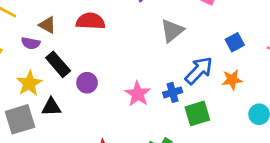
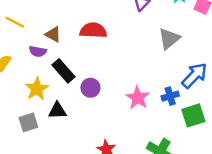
gray square: (20, 119) -> (28, 122), size x0.7

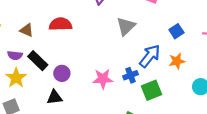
purple semicircle: (38, 51) -> (15, 55), moved
pink star: (138, 98) -> (103, 79), turned -30
black triangle: (57, 111) -> (55, 97), moved

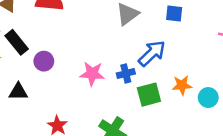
blue square: (176, 31) -> (174, 13), moved, turned 32
orange star: (177, 61) -> (182, 85), moved
black triangle: (55, 97) -> (18, 92), moved

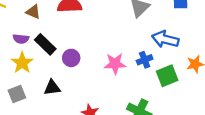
blue arrow: (152, 53) -> (165, 39), turned -115

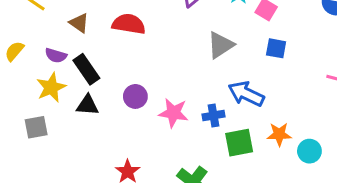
purple circle: (71, 58) -> (135, 96), moved
black triangle: (52, 88) -> (87, 105), moved

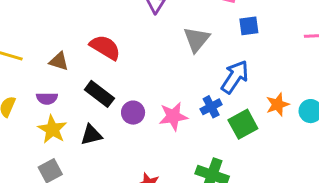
red semicircle: (129, 24) -> (105, 47), turned 40
black rectangle: (86, 69) -> (99, 94), moved
blue arrow: (246, 94) -> (235, 77), turned 116

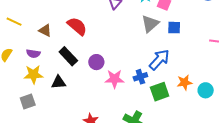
gray triangle: (197, 39) -> (150, 24), moved
purple circle: (133, 113) -> (96, 62), moved
yellow star: (52, 129) -> (33, 74), turned 30

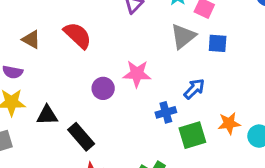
black rectangle: (68, 56) -> (81, 137), moved
blue arrow: (159, 60) -> (194, 89), size x0.7
pink star: (114, 79) -> (137, 74), moved

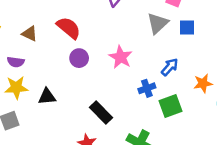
pink star: (137, 74) -> (121, 57), turned 30
purple circle: (103, 88) -> (79, 58), moved
orange star: (229, 123) -> (203, 83), moved
black rectangle: (81, 137) -> (101, 112), moved

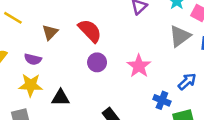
brown triangle: (30, 34) -> (50, 32), turned 42
blue cross: (147, 88) -> (162, 100), turned 35

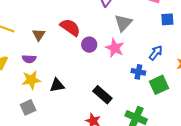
gray triangle: (180, 36) -> (123, 23), moved
purple circle: (97, 62) -> (89, 45), moved

